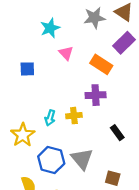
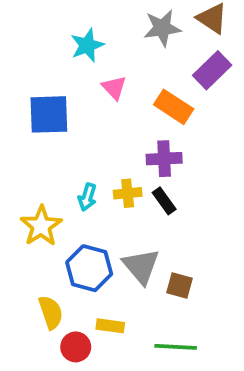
blue square: (27, 69) -> (49, 114), size x1.6
black rectangle: (117, 133) -> (164, 201), moved
brown square: (113, 178) -> (179, 285), moved

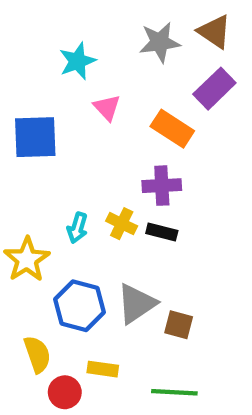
yellow cross: (128, 193) -> (122, 224), turned 32
black rectangle: (164, 201) -> (162, 232), turned -40
gray triangle: (141, 266) -> (136, 304), turned 36

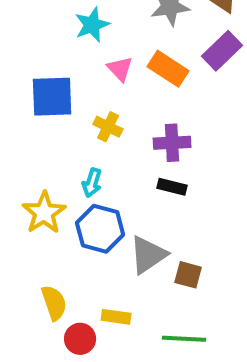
orange rectangle: (172, 129) -> (168, 69), moved
yellow cross: (122, 224) -> (108, 127), moved
blue hexagon: (80, 306) -> (100, 229), moved

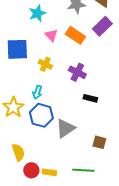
purple cross: (172, 143) -> (77, 72), turned 30
black rectangle: (172, 187) -> (90, 98), moved
brown square: (188, 275) -> (99, 142), moved
yellow rectangle: (116, 317) -> (49, 172), moved

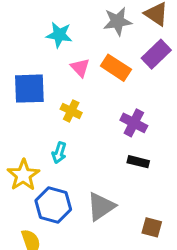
cyan star: (37, 13) -> (59, 35), turned 30
purple cross: (77, 72) -> (134, 123), moved
blue hexagon: (41, 115) -> (53, 205), moved

